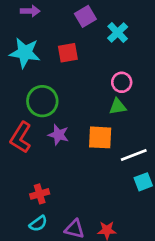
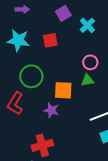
purple star: (58, 135) -> (51, 110), moved
orange square: (100, 137) -> (63, 90), moved
red cross: (40, 194) -> (42, 145), moved, size x1.5

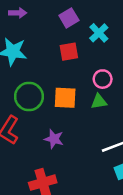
red square: (50, 40) -> (69, 52), moved
orange square: (63, 90) -> (65, 98), moved

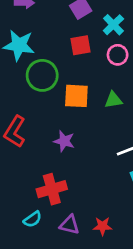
pink circle: (103, 79) -> (118, 55), moved
green circle: (29, 97) -> (42, 75), moved

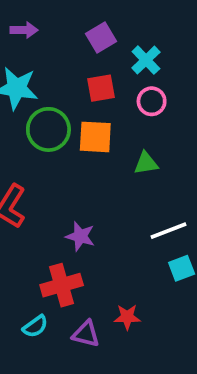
orange square: (76, 96) -> (95, 137), moved
purple star: (64, 141) -> (80, 236), moved
red star: (102, 226) -> (127, 317), moved

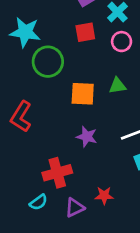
orange square: (95, 137) -> (83, 94), moved
purple star: (80, 236) -> (87, 137), moved
purple triangle: (86, 334) -> (75, 208), turned -40

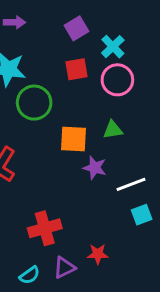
pink circle: (122, 42) -> (117, 80), size x1.4
purple star: (87, 137) -> (95, 168), moved
cyan semicircle: (38, 202) -> (30, 275), moved

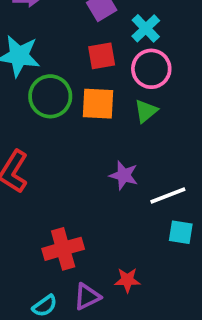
green triangle: (113, 130) -> (146, 111), moved, turned -30
orange square: (73, 139) -> (98, 104), moved
cyan square: (142, 215) -> (181, 232), turned 30

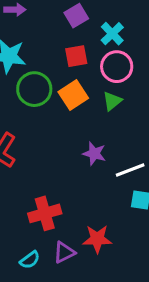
orange square: (98, 104) -> (73, 95), turned -36
red star: (127, 280) -> (97, 239), size x1.4

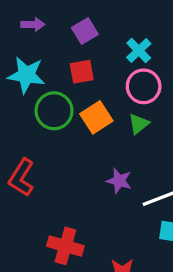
purple square: (76, 16) -> (85, 31), moved
red square: (76, 56) -> (82, 72), moved
red cross: (45, 213) -> (65, 246), turned 32

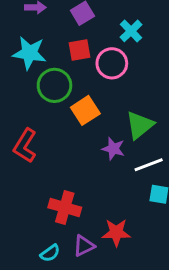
pink circle: (144, 86) -> (112, 63), moved
orange square: (96, 117) -> (85, 110), moved
green triangle: (139, 124) -> (140, 125), moved, size x1.5

